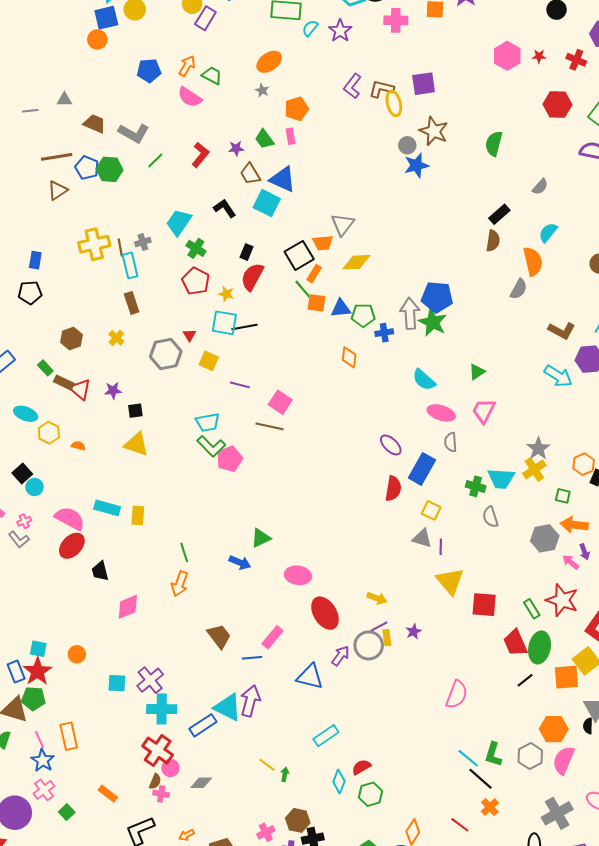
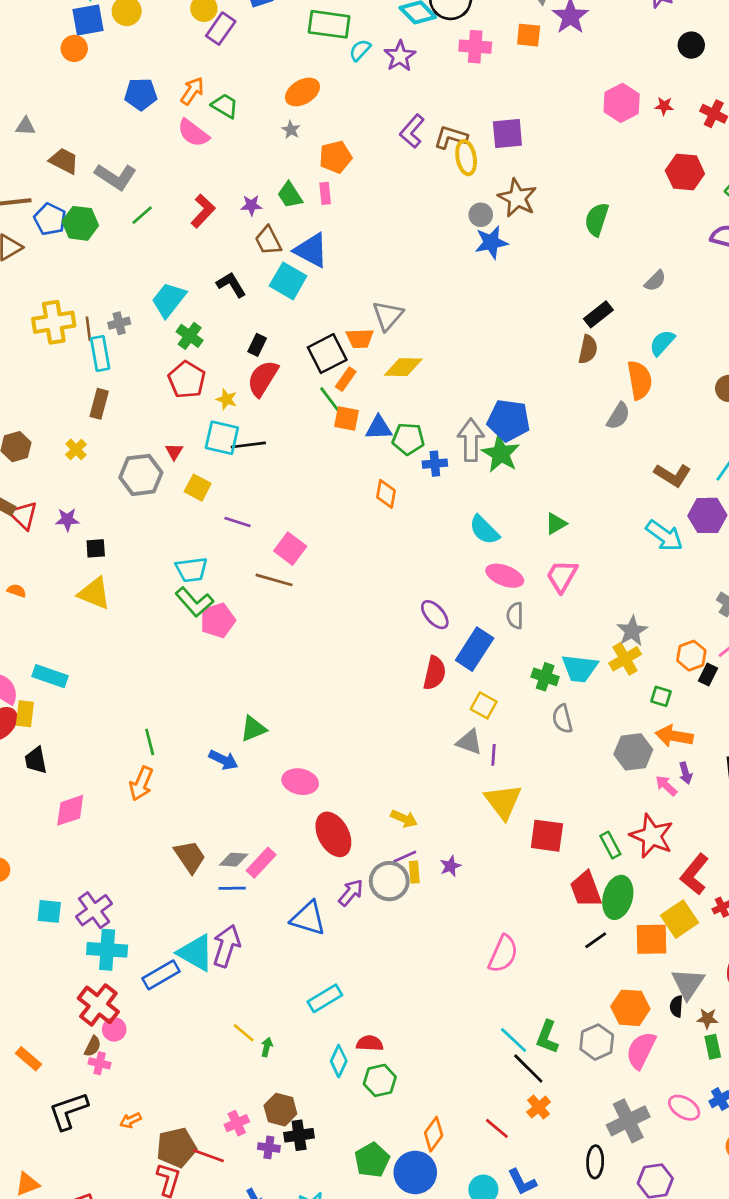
brown rectangle: (132, 303) -> (99, 404), turned 30
yellow rectangle: (138, 515) -> (25, 714), moved
red semicircle: (361, 767) -> (370, 1043), turned 30
gray diamond: (201, 783) -> (234, 860), moved

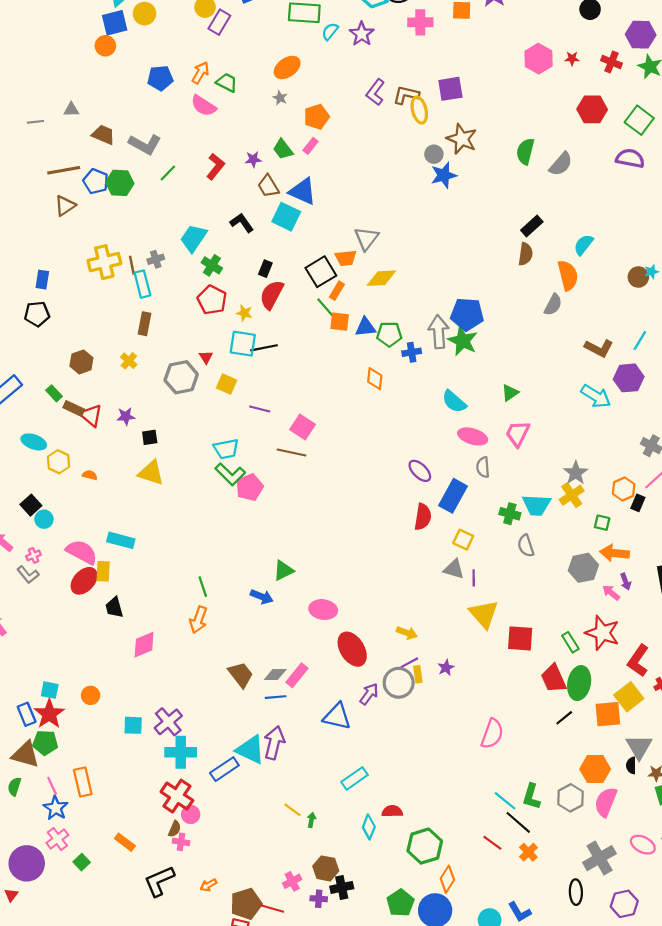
pink rectangle: (325, 193) -> (310, 146), turned 49
gray semicircle: (655, 281) -> (561, 164), moved, size x1.4
green hexagon: (380, 1080) -> (425, 846), moved, size x1.4
red line: (497, 1128) -> (492, 843), moved

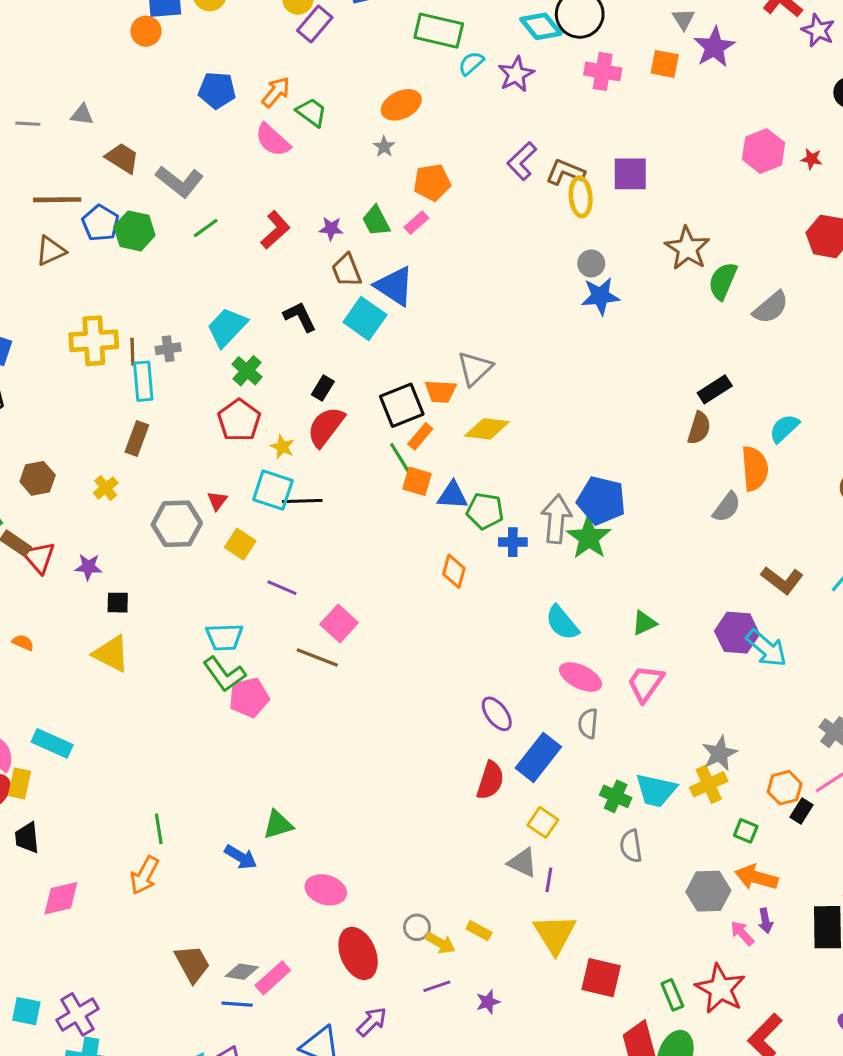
brown star: (462, 139) -> (687, 248), moved
purple hexagon: (629, 378) -> (737, 633), moved
yellow rectangle: (418, 674) -> (479, 931), moved, turned -63
gray circle: (399, 683) -> (417, 927), moved, size x0.6

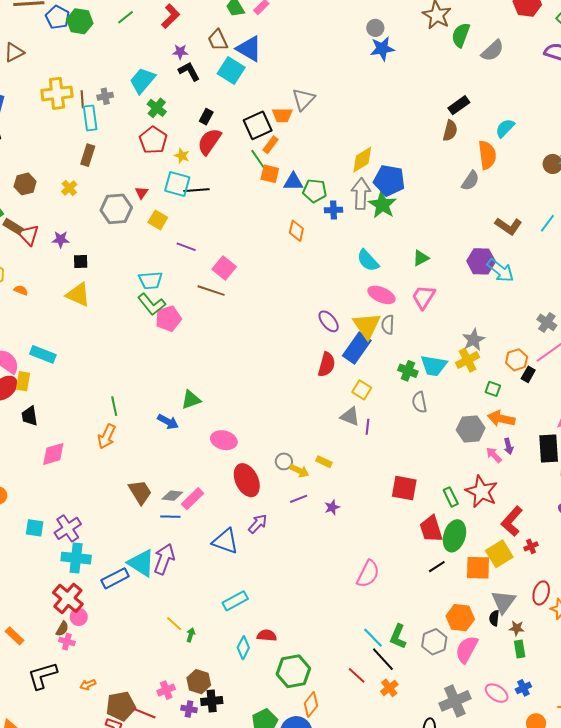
purple star: (331, 229) -> (180, 52), moved
brown triangle: (51, 251) -> (14, 52), moved
yellow diamond: (487, 429) -> (362, 160), moved, turned -36
yellow triangle: (555, 934) -> (367, 326), moved

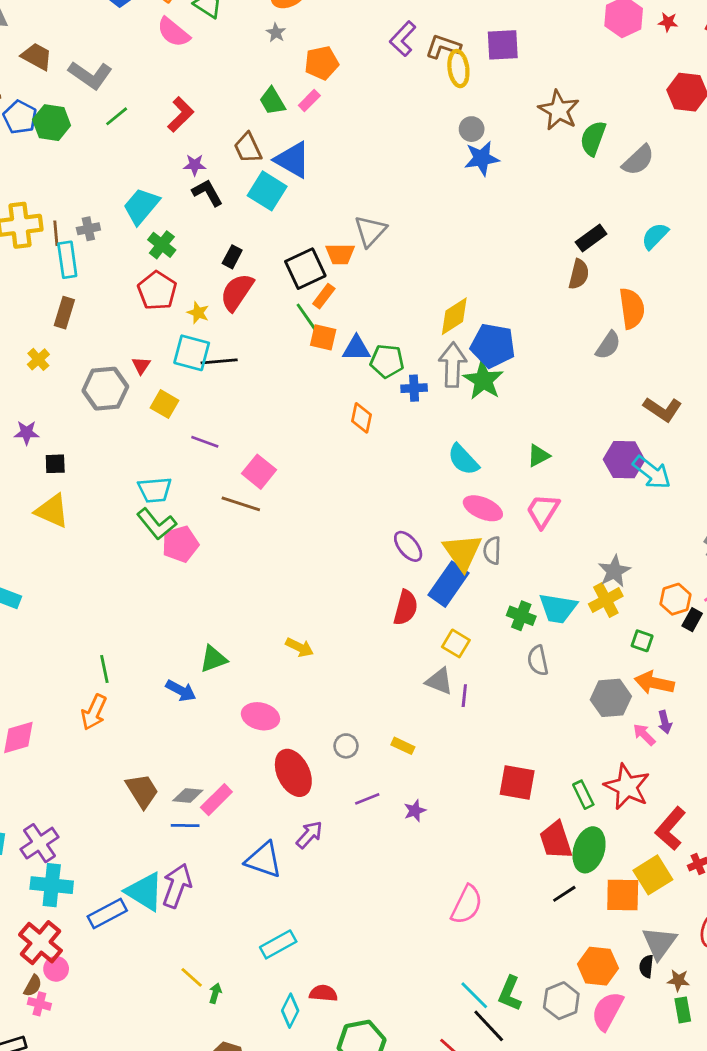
cyan semicircle: (505, 128) -> (655, 236), moved
yellow arrow: (299, 471) -> (300, 647), moved

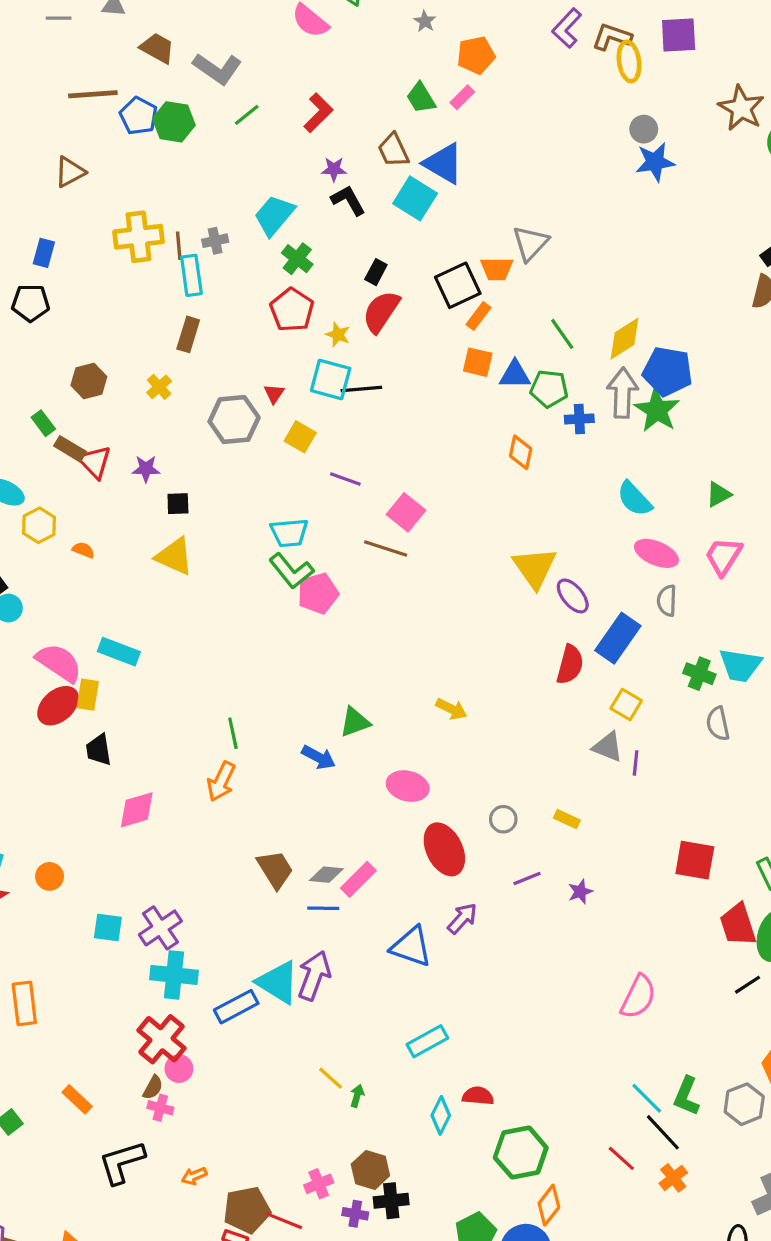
green line: (306, 317) -> (562, 334), moved
yellow triangle: (462, 552) -> (535, 568), moved

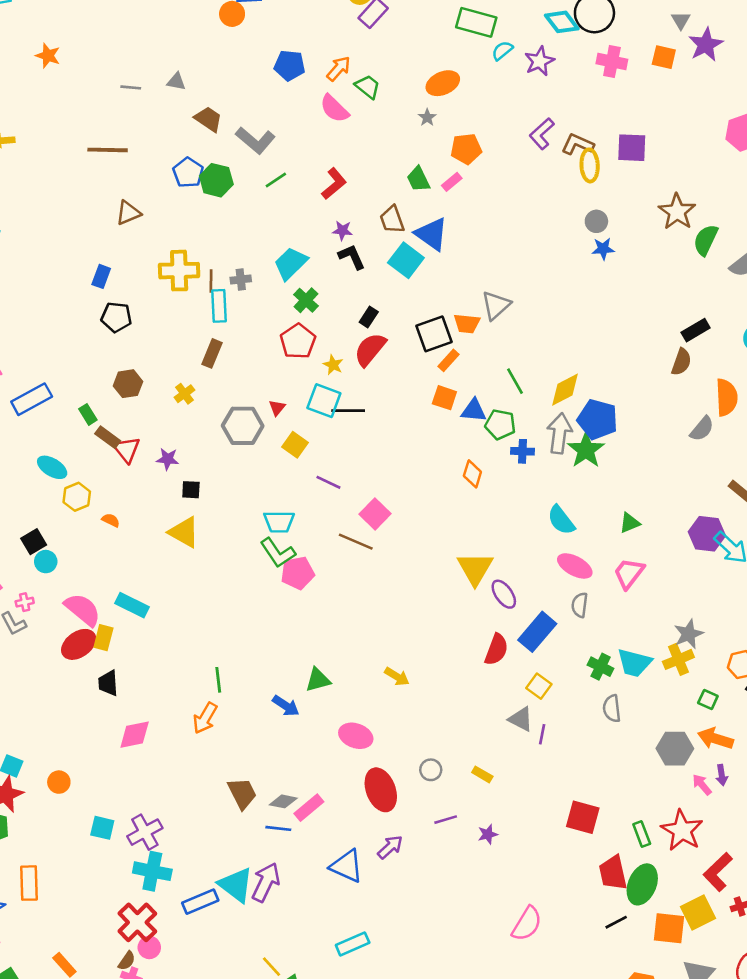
brown line: (93, 94) -> (108, 150), moved
blue star: (655, 162) -> (603, 249), size x0.7
black pentagon: (31, 303) -> (116, 317), moved

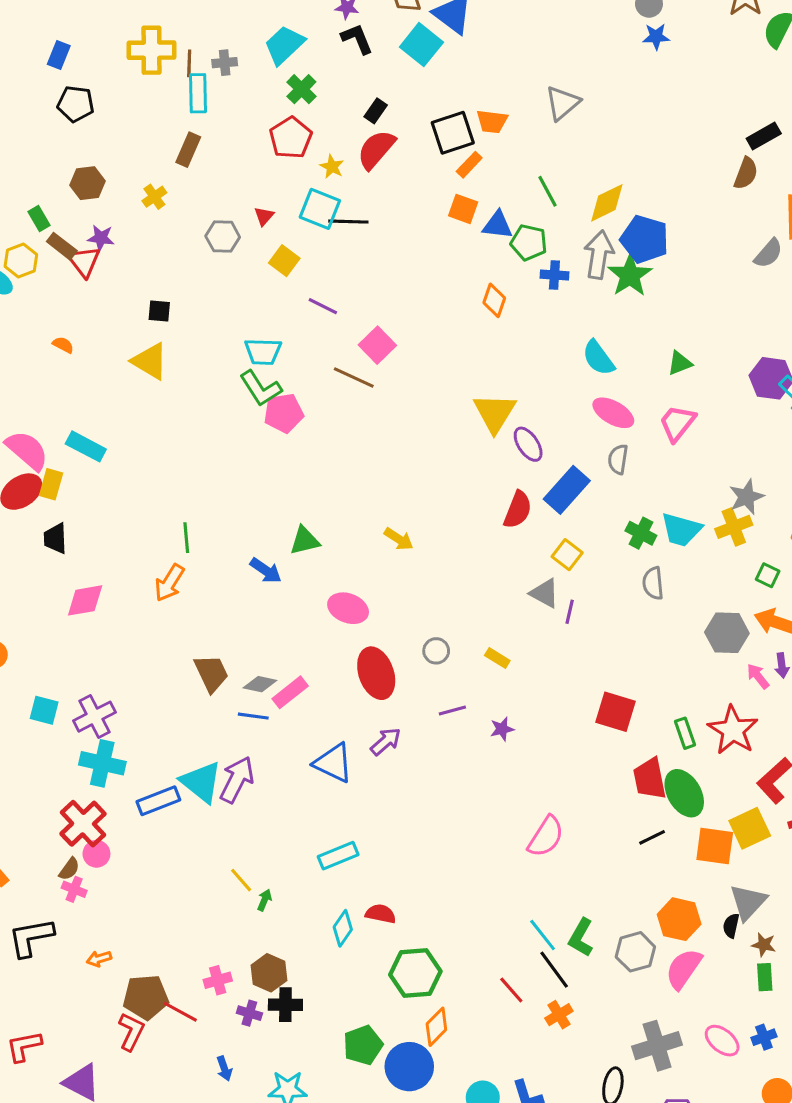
gray triangle: (496, 305) -> (562, 103), moved
gray hexagon: (243, 426) -> (223, 237), size x0.7
purple star: (168, 459) -> (101, 238), moved
yellow hexagon: (77, 497) -> (21, 260), moved
green ellipse: (642, 884) -> (684, 793), turned -54

